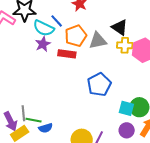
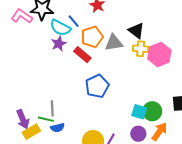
red rectangle: (67, 54) -> (82, 55), turned 30
blue pentagon: (99, 85) -> (97, 86), moved
gray line: (23, 113) -> (52, 108), moved

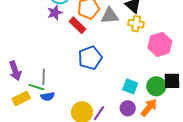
pink hexagon: (159, 54) -> (160, 44), moved
green circle: (152, 111) -> (156, 86), moved
purple arrow: (23, 119) -> (15, 71), moved

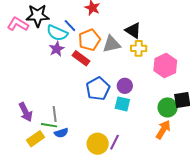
cyan square: (130, 86) -> (122, 104), moved
purple circle: (128, 108) -> (125, 86), moved

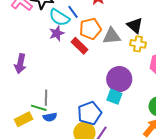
purple circle: (125, 86) -> (119, 79), size x1.6
blue pentagon: (98, 89) -> (90, 113), moved
purple arrow: (26, 112) -> (20, 64), moved, turned 30

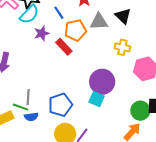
cyan semicircle: (59, 17) -> (29, 14), moved, turned -80
black triangle: (135, 25) -> (123, 16), moved
gray triangle: (112, 36) -> (99, 22), moved
blue pentagon: (90, 113) -> (60, 105), moved

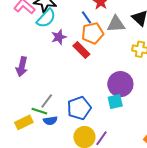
blue line: (59, 13) -> (87, 17), moved
gray line: (28, 97) -> (47, 101), turned 35
cyan square: (97, 99) -> (115, 102), turned -35

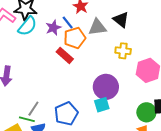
purple star: (59, 37) -> (53, 28), moved

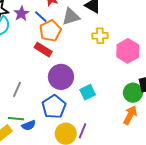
purple star: (53, 28) -> (21, 14), moved
purple circle: (106, 87) -> (61, 77), moved
gray line: (33, 109) -> (17, 89), moved

